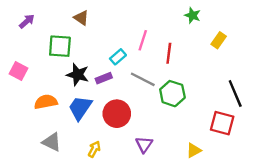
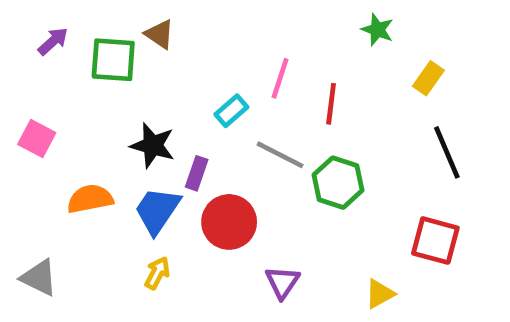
green square: (60, 46) -> (113, 60), moved
purple rectangle: (104, 78) -> (197, 173), moved, turned -49
black line: (235, 94) -> (447, 152), moved
gray triangle: (52, 142) -> (39, 278), moved
yellow arrow: (94, 149) -> (157, 273), moved

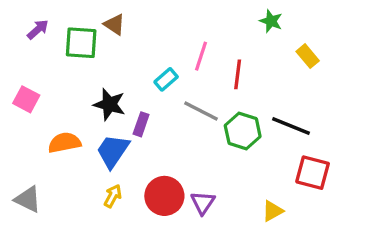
yellow rectangle: (428, 78) -> (308, 56), turned -75
black line: (447, 152) -> (291, 126), moved, turned -45
red circle: (229, 222) -> (164, 196), moved

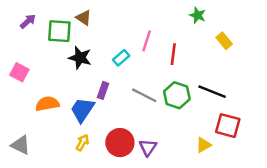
black star: (109, 104) -> (80, 58), moved
gray line: (201, 111) -> (144, 95), moved
yellow triangle: (273, 211) -> (204, 145), moved

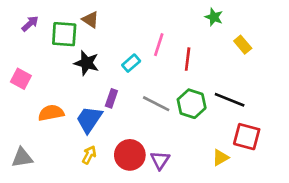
gray triangle: (21, 145) -> (22, 158), turned -35

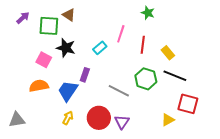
green star: (214, 17) -> (148, 13), moved
yellow rectangle: (243, 45) -> (168, 53), moved
pink square: (21, 79) -> (44, 60), moved
gray line: (156, 104) -> (119, 91), moved

